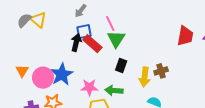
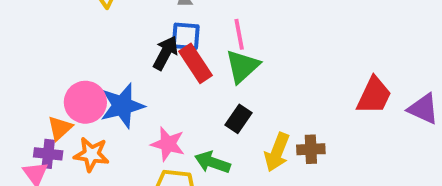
orange triangle: (22, 71) -> (60, 128), moved

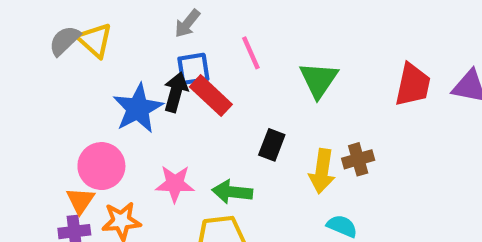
green triangle: (242, 66) -> (319, 80), moved
blue star: (122, 106) -> (138, 108), moved
pink star: (168, 144) -> (175, 184), moved
green arrow: (212, 162) -> (232, 192), moved

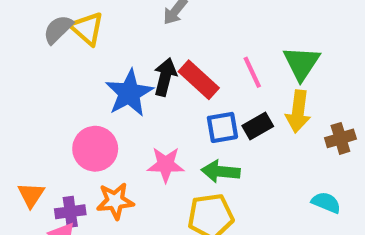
pink line: (251, 53) -> (252, 72), moved
blue square: (193, 69) -> (222, 127), moved
black rectangle: (272, 145) -> (258, 126), turned 40
yellow arrow: (322, 171) -> (298, 111), moved
orange triangle: (80, 201) -> (31, 195), moved

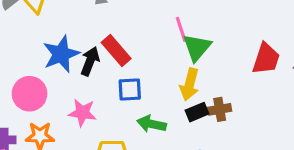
pink line: (252, 72) -> (181, 29), moved
black arrow: (165, 77) -> (90, 61), moved
black rectangle: (258, 126) -> (197, 112), moved
green arrow: (221, 171) -> (152, 124), moved

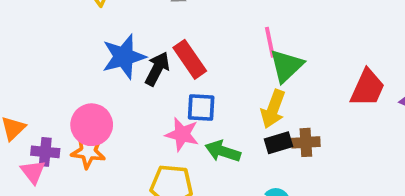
pink circle: (30, 94) -> (92, 125), moved
pink star: (82, 113) -> (182, 134), moved

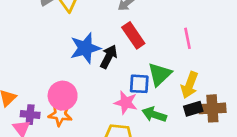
red rectangle: (190, 59) -> (133, 35), moved
green triangle: (286, 66) -> (160, 74), moved
brown cross: (306, 142) -> (212, 108), size x1.4

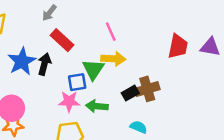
yellow arrow: (190, 85) -> (113, 59), moved, turned -95

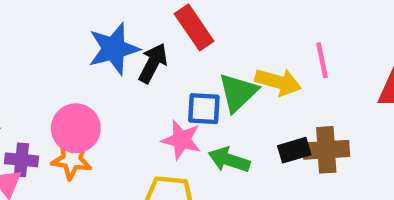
pink line: (111, 32) -> (322, 60), moved

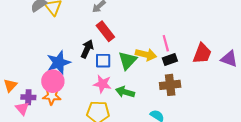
blue star: (114, 49) -> (59, 63), moved
blue square: (204, 109) -> (103, 61), moved
black rectangle: (294, 150) -> (170, 59), moved

